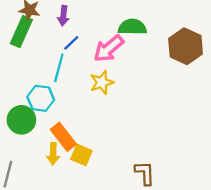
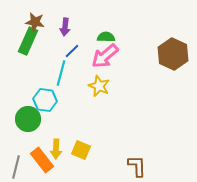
green semicircle: (132, 27) -> (106, 37), moved, size x0.7
yellow star: (102, 82) -> (99, 86), turned -30
orange rectangle: (63, 137) -> (42, 160), moved

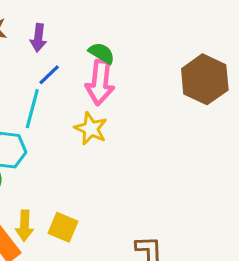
green semicircle: (106, 37) -> (102, 53), turned 30
pink arrow: (105, 56) -> (100, 82), turned -44

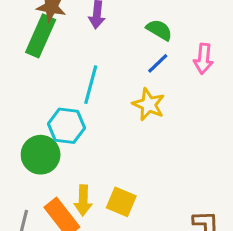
blue line: (49, 75) -> (158, 63), moved
pink arrow: (100, 82) -> (203, 59), moved, size x0.7

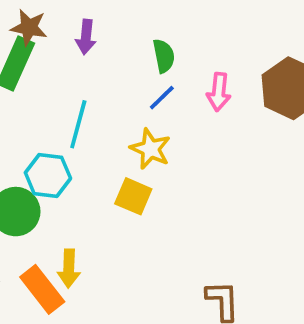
green semicircle: (159, 30) -> (164, 56), turned 48
yellow square: (121, 202) -> (133, 196), moved

